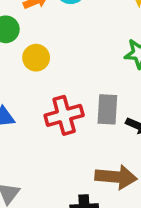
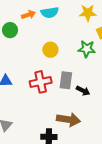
yellow circle: (36, 58) -> (50, 50), moved

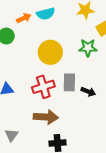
yellow circle: (50, 50) -> (50, 52), size x1.5
brown arrow: (68, 120) -> (46, 117), moved

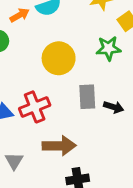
red cross: (43, 87) -> (35, 107), moved
gray triangle: (11, 135) -> (14, 161), moved

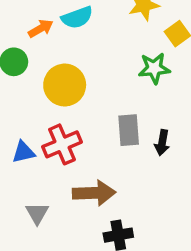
yellow circle: (59, 58) -> (65, 85), moved
black arrow: (114, 107) -> (162, 143), turned 84

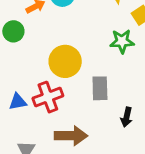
yellow circle: (65, 85) -> (65, 61), moved
black arrow: (162, 143) -> (127, 117), moved

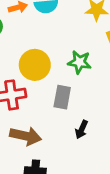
green star: (122, 41) -> (79, 62), moved

